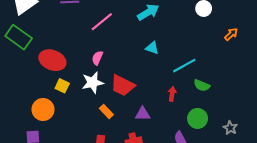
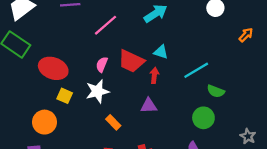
red trapezoid: (123, 85) -> (131, 61), moved
red arrow: (172, 94) -> (154, 75), moved
purple triangle: (143, 114) -> (149, 106), moved
green circle: (198, 118) -> (203, 118), moved

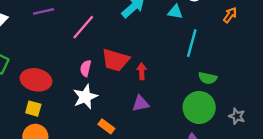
cyan triangle: (161, 52) -> (175, 12), moved
cyan line: (196, 70) -> (192, 43), moved, turned -35
yellow square: (65, 96) -> (33, 109), moved
green circle: (203, 118) -> (199, 107), size x1.4
gray star: (248, 136) -> (237, 116), moved

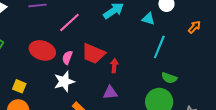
red ellipse: (36, 80) -> (42, 50), moved

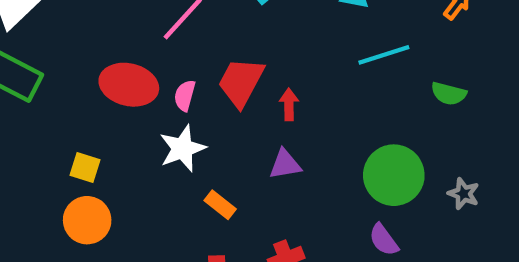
cyan line: (159, 47) -> (384, 55), turned 55
red trapezoid: (93, 54) -> (241, 82), turned 100
green semicircle: (169, 78) -> (449, 94), moved

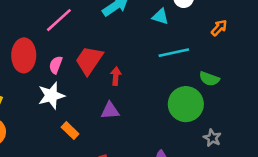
red ellipse: (129, 85) -> (24, 55), turned 72
green circle: (394, 175) -> (186, 104), moved

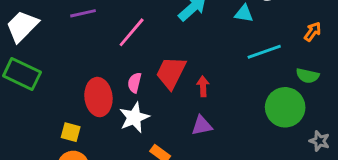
orange arrow: (219, 28) -> (313, 32), moved
red ellipse: (24, 55) -> (98, 97), moved

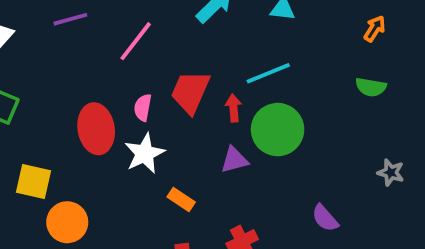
cyan line: (264, 52) -> (268, 73), moved
green circle: (285, 107) -> (278, 130), moved
yellow square: (71, 132) -> (34, 182), moved, size x1.4

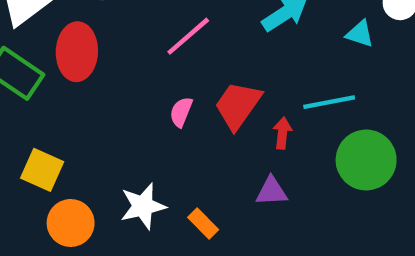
red ellipse: (96, 129) -> (77, 52), moved
green circle: (278, 130) -> (366, 160), moved
white star: (145, 153) -> (143, 206), moved

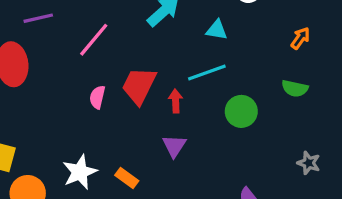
cyan triangle: (360, 34) -> (217, 30), moved
green circle: (366, 160) -> (241, 111), size x0.7
purple triangle: (272, 191) -> (174, 146), turned -45

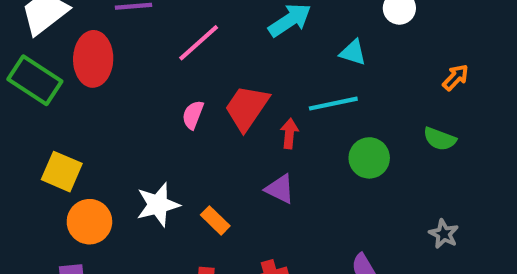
purple triangle: (174, 146) -> (280, 189), turned -45

